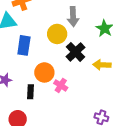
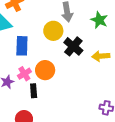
pink cross: (61, 85) -> (24, 74), moved, turned 32

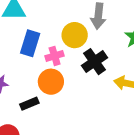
pink cross: (24, 74) -> (55, 56), moved
black rectangle: (34, 91) -> (29, 104), turned 56

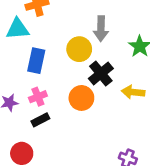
pink cross: (55, 56) -> (38, 97), moved
orange circle: (51, 82) -> (81, 98), moved

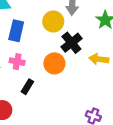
pink cross: (38, 97) -> (17, 62), turned 32
black rectangle: (40, 120) -> (27, 87), moved, turned -32

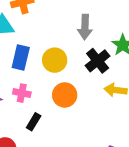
yellow circle: (53, 21) -> (55, 60), moved
black cross: (71, 43) -> (98, 61), moved

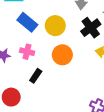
blue rectangle: (21, 58) -> (27, 22), turned -66

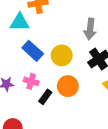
black rectangle: (36, 76) -> (45, 97), moved

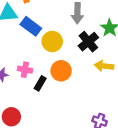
blue rectangle: (33, 51) -> (31, 26), moved

